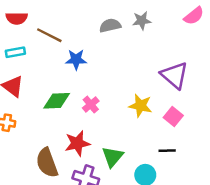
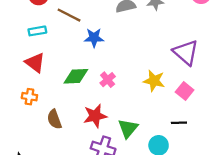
brown semicircle: (47, 163) -> (54, 119), moved, size x0.7

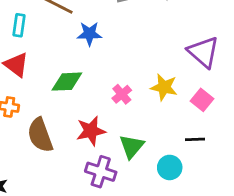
cyan rectangle: (37, 31) -> (19, 25), turned -72
pink cross: (108, 80) -> (122, 94), moved
brown semicircle: (54, 119) -> (40, 135), size x1.4

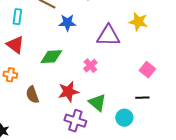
purple triangle: (203, 52) -> (108, 36), moved, turned -40
yellow star: (164, 87) -> (138, 22), moved
brown semicircle: (40, 135) -> (32, 95), size x0.7
green triangle: (132, 146) -> (97, 103), turned -30

